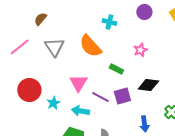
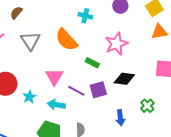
pink star: (140, 50) -> (116, 44), size x1.6

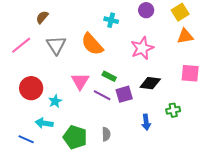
green rectangle: (92, 63) -> (109, 76), moved
cyan arrow: (56, 105) -> (44, 123), moved
green cross: (147, 106) -> (173, 110), turned 32

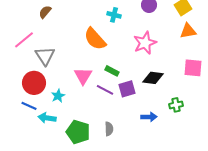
gray triangle: (56, 45) -> (45, 56), moved
blue arrow: (146, 122) -> (149, 117), turned -84
blue line: (26, 139) -> (29, 106), moved

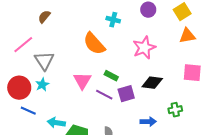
red circle: (34, 83) -> (19, 88), moved
cyan star: (58, 96) -> (42, 85), moved
cyan arrow: (47, 118) -> (56, 123), moved

